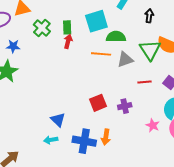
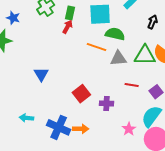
green triangle: (150, 50) -> (145, 55), turned 50
red square: (98, 103) -> (81, 94), turned -30
blue triangle: (58, 120) -> (41, 74), moved
orange arrow: (106, 137) -> (81, 129), turned -112

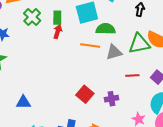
blue triangle: (41, 74) -> (23, 102), moved, turned -49

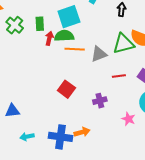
green semicircle: (106, 29) -> (64, 36), moved
red arrow: (58, 32) -> (49, 38), moved
red square: (85, 94) -> (66, 89), moved

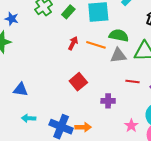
green rectangle: (40, 24) -> (68, 12), turned 32
green semicircle: (64, 36) -> (119, 35), moved
red arrow: (49, 38) -> (73, 43), moved

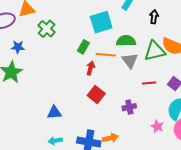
green rectangle: (68, 12) -> (83, 47), moved
red arrow: (73, 43) -> (90, 68), moved
gray triangle: (118, 55) -> (130, 61), turned -48
blue triangle: (21, 90) -> (54, 113), moved

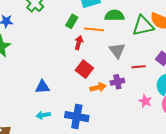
gray triangle: (130, 61) -> (117, 50), moved
red line: (149, 83) -> (139, 67), moved
orange arrow: (110, 138) -> (98, 87), moved

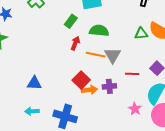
green semicircle: (114, 16) -> (99, 31), moved
green triangle: (143, 26) -> (141, 34), size x0.6
orange line: (94, 29) -> (96, 55), moved
red square: (84, 69) -> (81, 80), moved

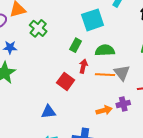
red square: (81, 80) -> (66, 81), moved

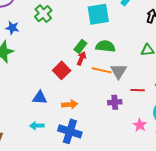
green rectangle: (76, 45) -> (80, 46), moved
orange arrow: (104, 110) -> (70, 104), moved

